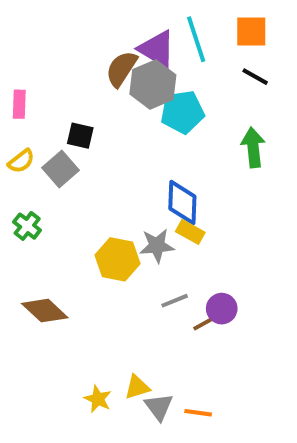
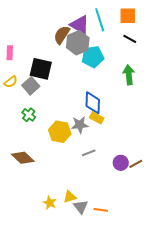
black square: (80, 136) -> (41, 69), size x1.6
green cross: (27, 226) -> (29, 115), moved
purple circle: (222, 309) -> (121, 163), moved
brown line: (206, 322) -> (136, 164), moved

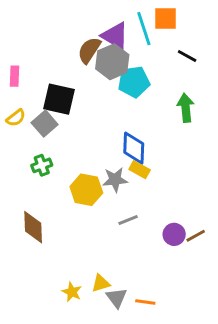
orange square: (128, 16) -> (165, 19), moved
green cross: (29, 115) -> (42, 165), turned 32
brown diamond: (23, 158) -> (33, 227), turned 45

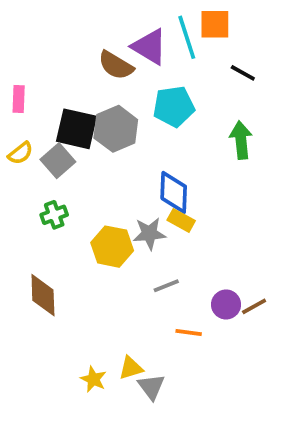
brown semicircle: (89, 50) -> (116, 65), turned -92
gray hexagon: (112, 62) -> (116, 129), moved
orange line: (145, 302) -> (189, 333), moved

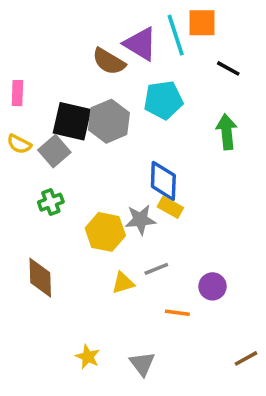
yellow semicircle: (21, 153) -> (19, 144), turned 65
brown line: (254, 306) -> (246, 358), moved
yellow triangle: (131, 368) -> (123, 283), moved

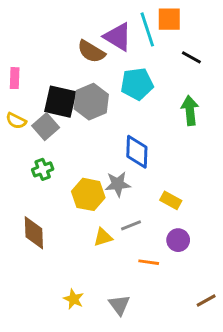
yellow rectangle: (170, 207) -> (171, 200), moved

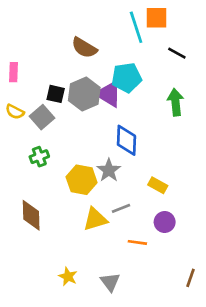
purple triangle: (118, 37) -> (109, 94), moved
black square: (60, 102) -> (56, 94), size x0.6
gray star: (118, 184) -> (109, 170), turned -30
yellow triangle: (103, 237) -> (95, 219), size x1.4
brown line: (206, 301) -> (190, 278), turned -42

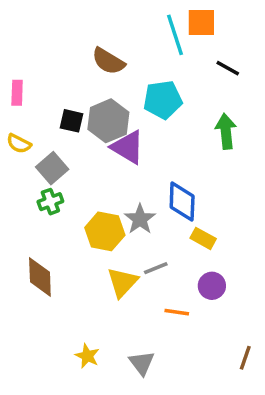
purple triangle: (109, 94) -> (128, 147), moved
gray square: (42, 117) -> (52, 168), moved
blue diamond: (126, 140) -> (182, 202), moved
yellow triangle: (95, 219) -> (122, 282), turned -30

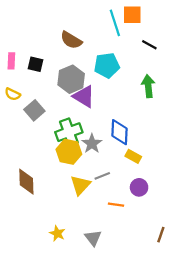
black square: (71, 121) -> (36, 64), moved
green cross: (50, 202) -> (69, 132), moved, size x1.6

